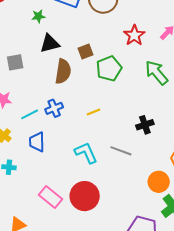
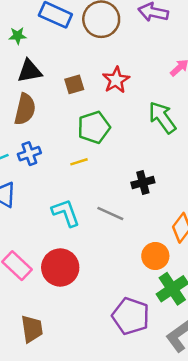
red star: (134, 35) -> (116, 80), moved
green pentagon: (109, 69) -> (94, 127), moved
brown semicircle: (63, 71) -> (25, 109), moved

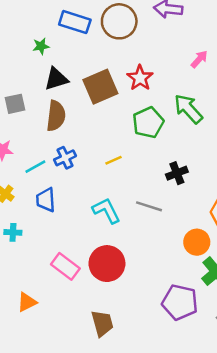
brown square: (74, 84) -> (100, 87), size x1.8
green pentagon: (94, 127) -> (148, 123), moved
brown trapezoid: (32, 329) -> (102, 323), moved

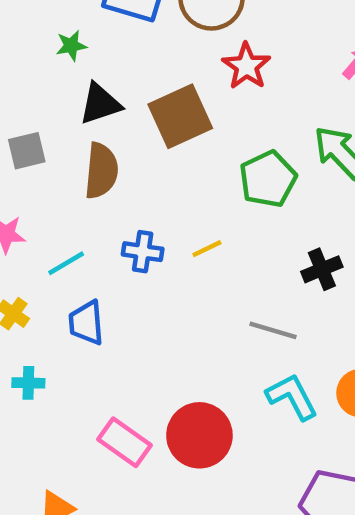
red star: (140, 78) -> (246, 66), moved
blue cross: (65, 158) -> (143, 252), moved, turned 35
cyan L-shape: (106, 211) -> (292, 397), moved

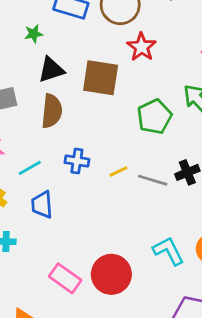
brown square: (180, 116) -> (101, 78), turned 33
yellow line: (207, 249) -> (118, 171), moved
gray line: (273, 330) -> (153, 180), moved

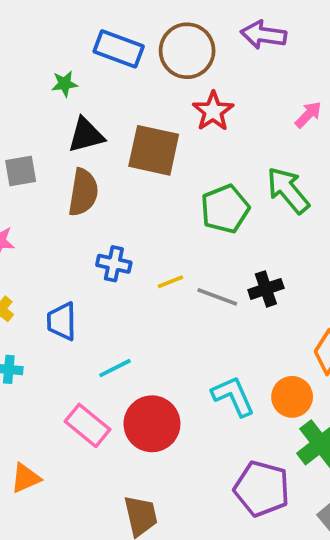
cyan line: (30, 168) -> (115, 368), moved

